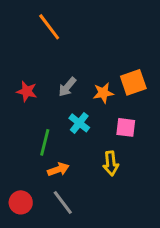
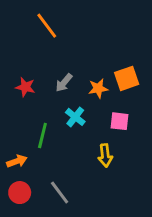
orange arrow: (58, 169) -> (17, 161), moved

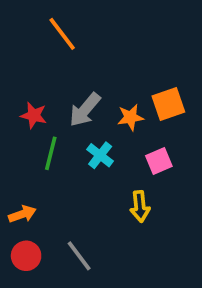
gray arrow: (64, 83) -> (85, 110), size x1.4
pink square: (120, 121) -> (159, 161), turned -30
green line: (42, 135) -> (51, 153), moved

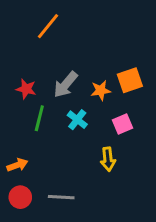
orange line: (62, 34) -> (48, 26), turned 76
gray line: (79, 256) -> (61, 197), turned -50

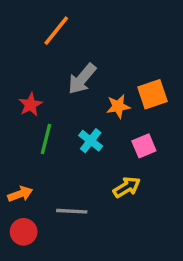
gray arrow: (66, 85) -> (82, 79), moved
red star: (26, 89) -> (30, 105), turned 30
yellow arrow: (108, 159) -> (127, 187), turned -115
gray line: (61, 197) -> (72, 211), moved

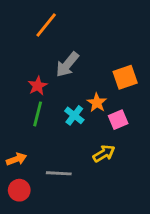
red star: (30, 105) -> (38, 86), moved
orange star: (118, 106) -> (97, 103), moved, turned -30

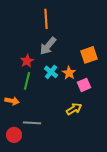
orange line: (46, 25) -> (46, 19), moved, turned -42
cyan cross: (74, 115) -> (51, 72), moved
orange arrow: (16, 159) -> (12, 101), moved, turned 32
gray line: (59, 173) -> (32, 123), moved

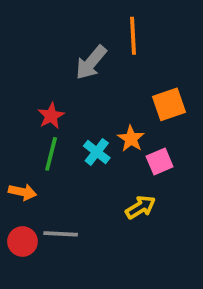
orange line: (46, 19) -> (133, 36), moved
gray arrow: (48, 46) -> (91, 62), moved
cyan cross: (51, 72) -> (97, 152), moved
red circle: (14, 135) -> (22, 241), moved

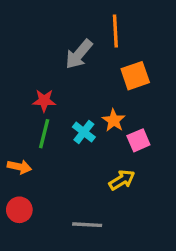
orange square: (169, 104) -> (135, 76), moved
red star: (51, 116) -> (44, 101), turned 30
gray line: (61, 234) -> (87, 225), moved

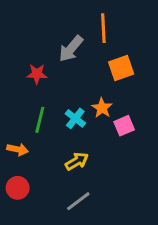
red star: (44, 101) -> (37, 74), moved
yellow arrow: (122, 180) -> (77, 161), moved
gray line: (87, 225) -> (78, 201), turned -40

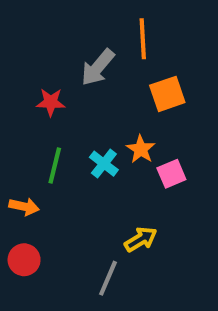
yellow arrow: (77, 161) -> (141, 239), moved
gray line: (78, 201) -> (108, 278), turned -30

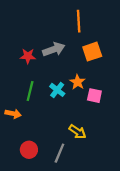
gray arrow: (98, 67) -> (54, 49), moved, turned -150
pink square: (171, 174) -> (94, 96), turned 35
yellow arrow: (141, 239) -> (77, 132), turned 66
red circle: (24, 260) -> (29, 150), moved

